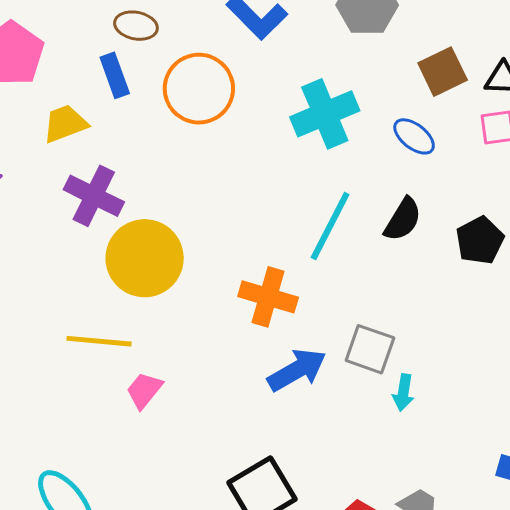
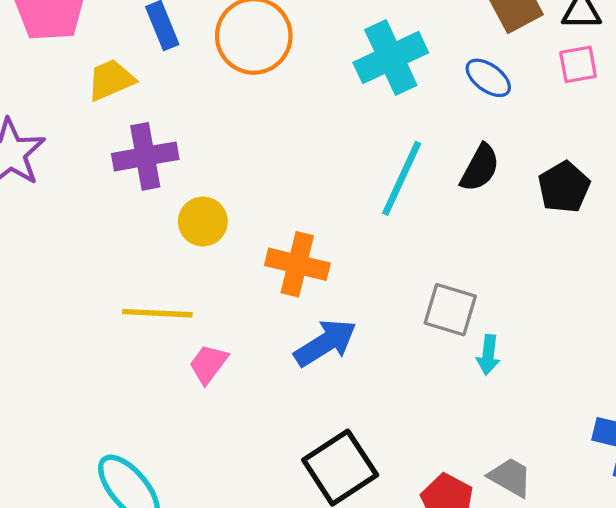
purple cross: (94, 196) -> (145, 156), turned -34
yellow circle: (145, 258) -> (203, 222), size x0.6
orange cross: (268, 297) -> (297, 264), moved
blue arrow: (297, 370) -> (325, 343), moved

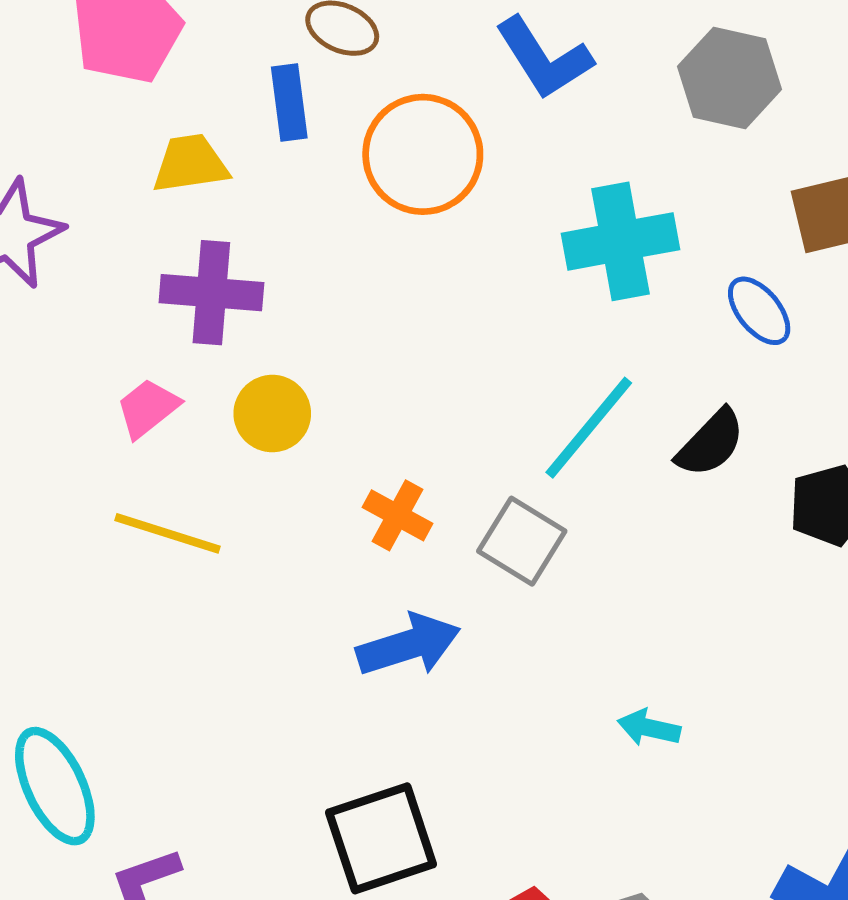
orange cross: (297, 264) -> (398, 515), size x0.7
gray square: (450, 310) -> (522, 541), moved
cyan arrow: (488, 355) -> (649, 728), turned 81
pink trapezoid: (208, 364) -> (148, 408), moved

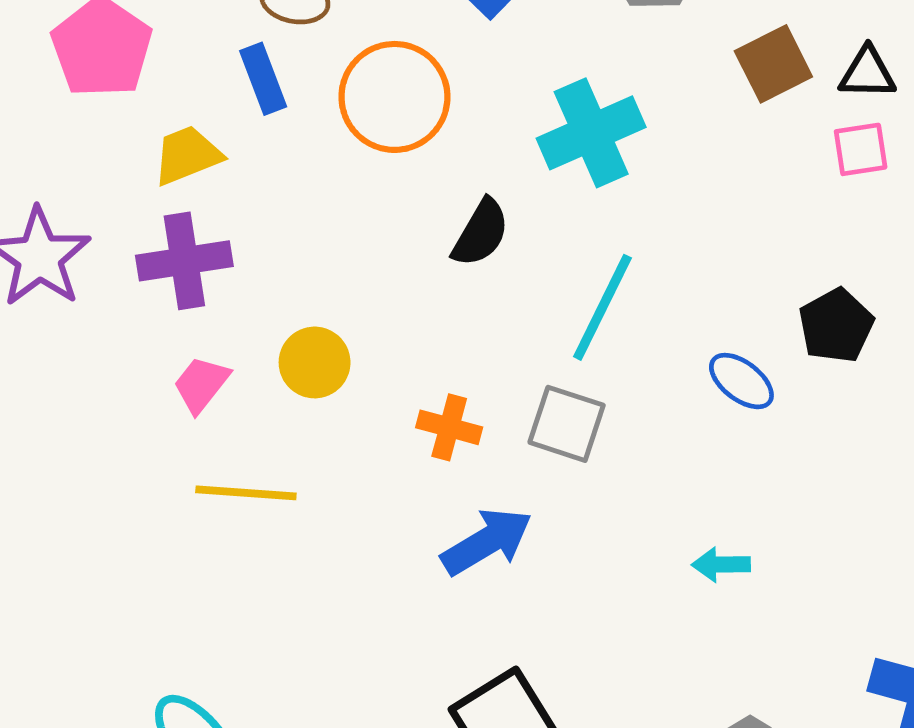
purple cross: (211, 293) -> (184, 261), moved
blue ellipse: (759, 311) -> (741, 381), moved
black semicircle: (711, 443) -> (481, 233), moved

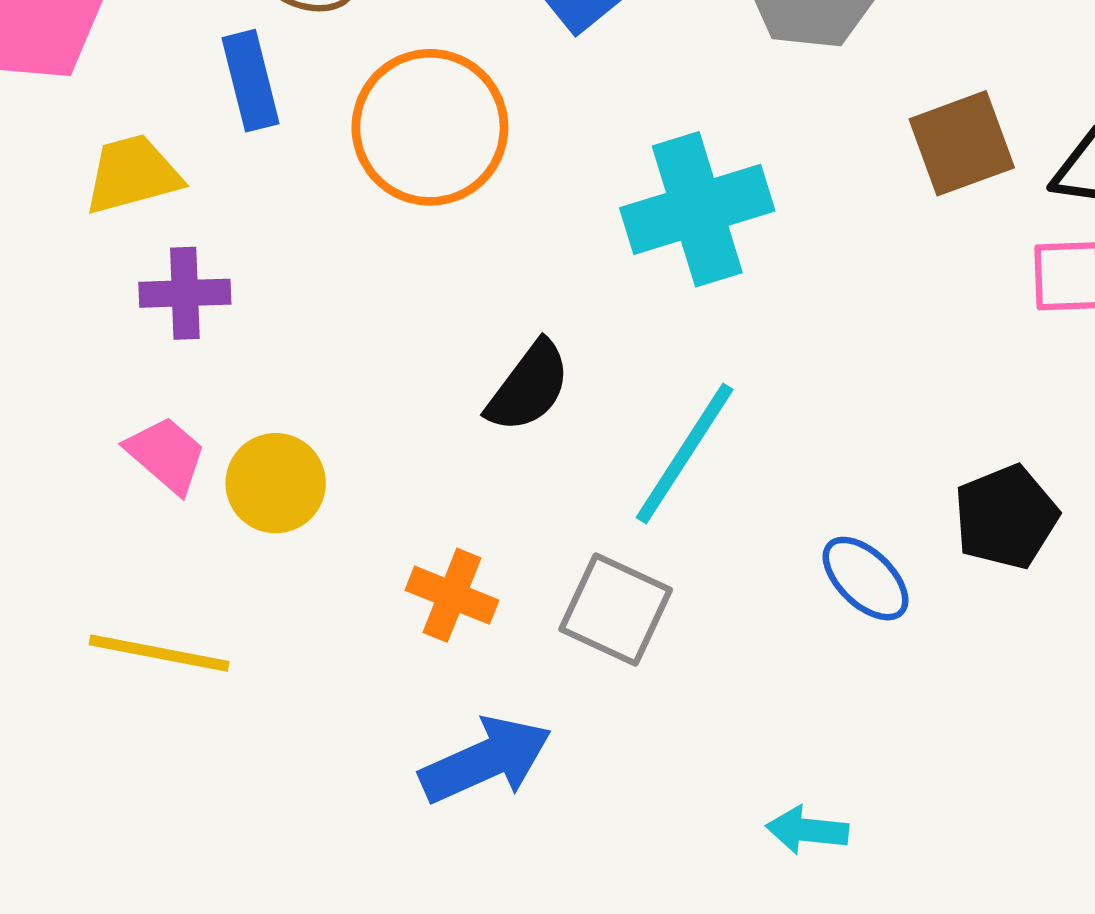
black semicircle: (481, 233) -> (529, 387), moved
purple cross: (184, 261) -> (185, 293), moved, size x0.7
pink trapezoid: (201, 384) -> (166, 455), moved, turned 86

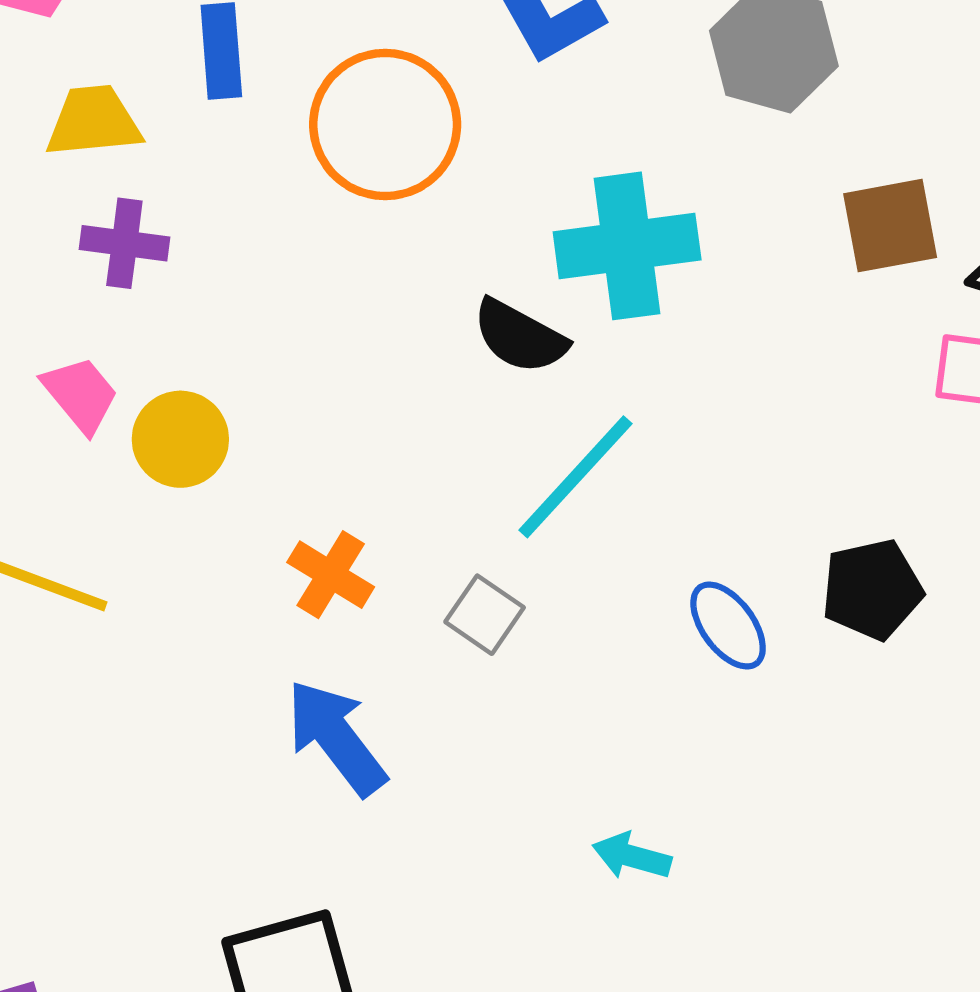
black semicircle: (529, 387) -> (520, 336), moved, turned 72
gray square: (616, 609) -> (485, 615), size x0.7
blue arrow: (486, 760) -> (336, 737), turned -113

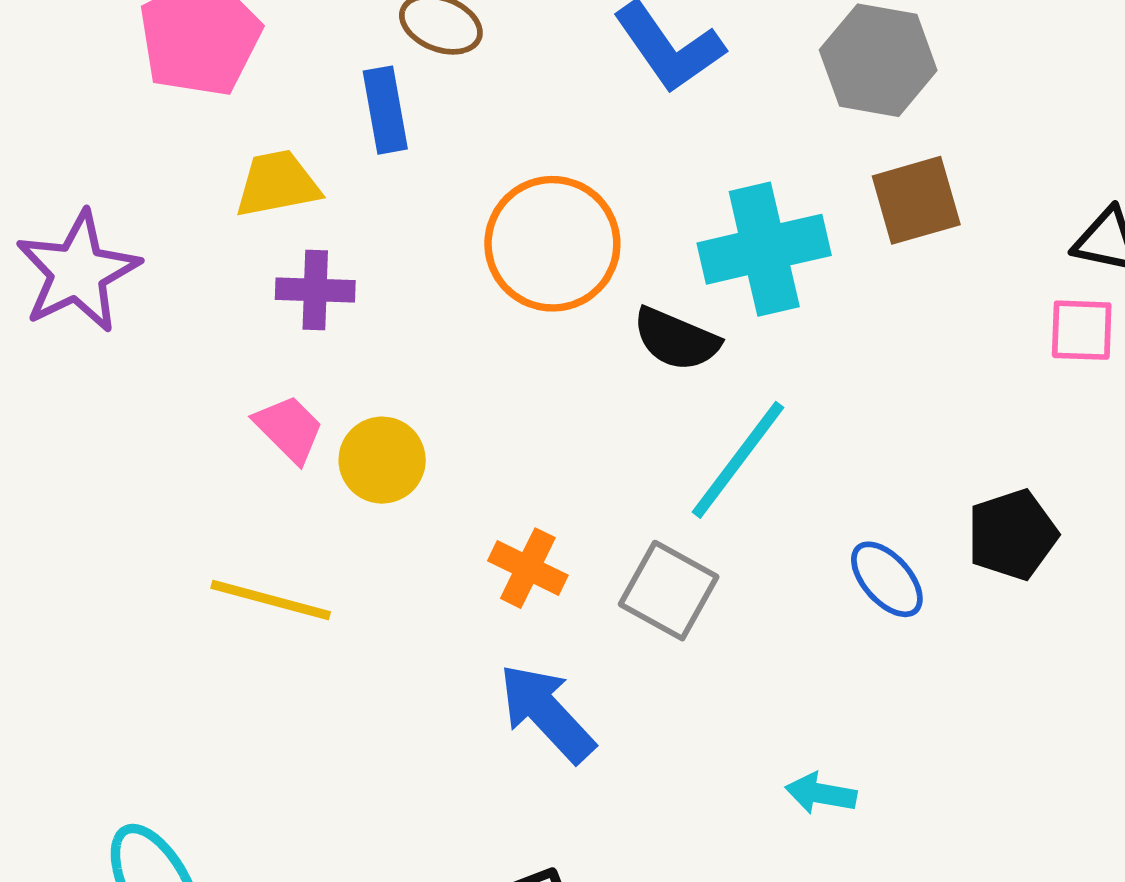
orange circle: (385, 125) -> (552, 244), moved
brown square: (890, 226) -> (916, 200), moved
gray square: (485, 615) -> (669, 591), size x1.4

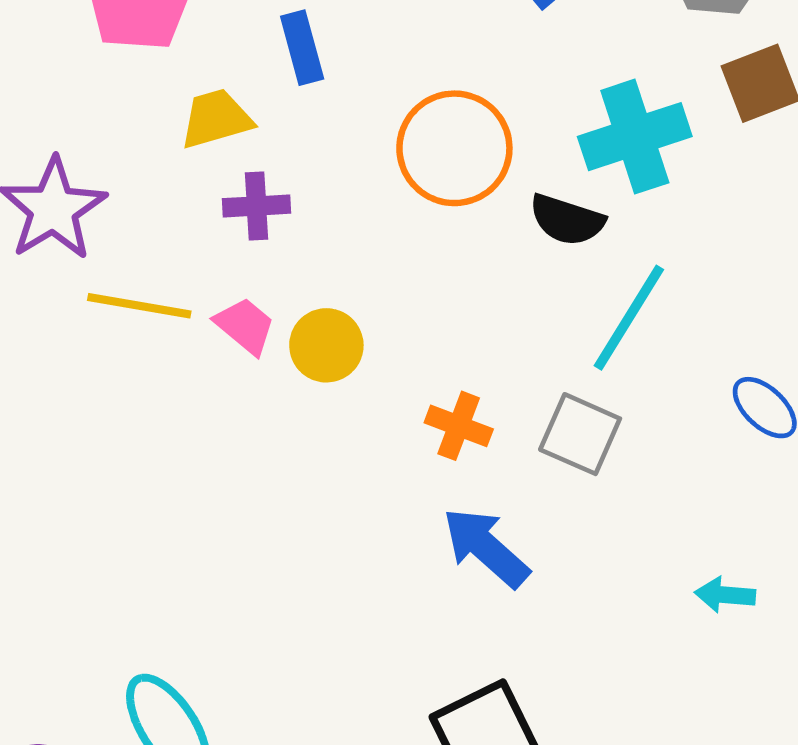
yellow line: (271, 600) -> (139, 306), moved

